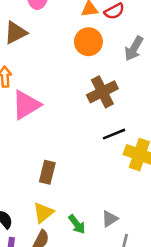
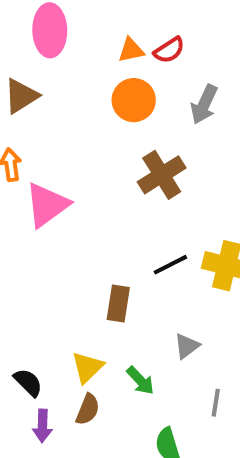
black line: (114, 134) -> (170, 265), moved
brown rectangle: (47, 172) -> (118, 303), moved
gray triangle: (110, 219) -> (187, 346), moved

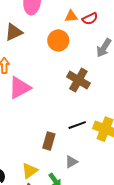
orange circle: (134, 100) -> (58, 40), moved
brown cross: (162, 175) -> (78, 80), turned -35
gray triangle: (187, 346) -> (71, 162), moved

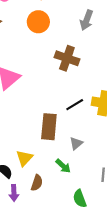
brown rectangle: (49, 141) -> (49, 127), size x1.4
yellow triangle: (30, 171) -> (24, 158), moved

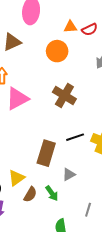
brown cross: (67, 58) -> (64, 96), moved
brown semicircle: (37, 183) -> (30, 194), moved

